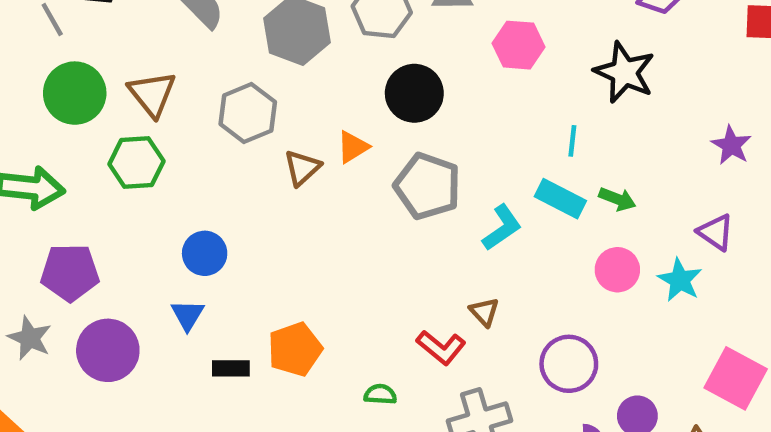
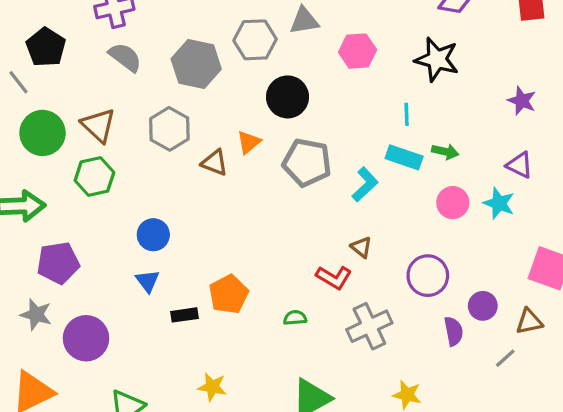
brown triangle: (302, 168) -> (215, 163), turned -48
purple circle: (108, 350) -> (86, 338), moved

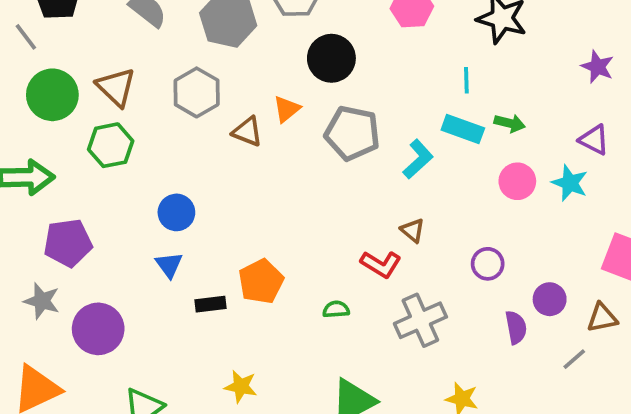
purple circle: (428, 276) -> (488, 264), size x0.7

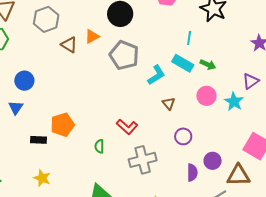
purple triangle: (594, 140) -> (251, 81), turned 48
brown triangle: (413, 230) -> (169, 103), moved
black rectangle: (210, 304) -> (39, 140), moved
green semicircle: (336, 309) -> (99, 146), turned -96
brown triangle: (602, 318) -> (238, 175), size x1.4

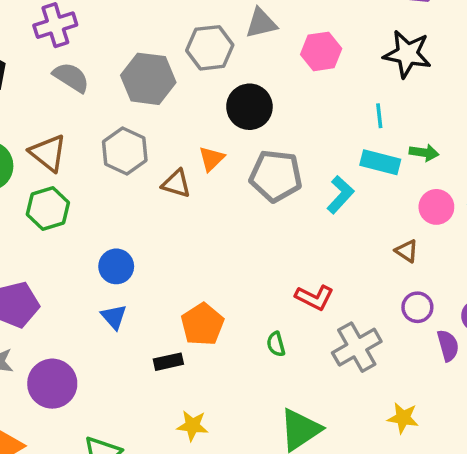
brown triangle: (169, 103) -> (407, 251), moved
purple circle: (183, 136) -> (417, 307), moved

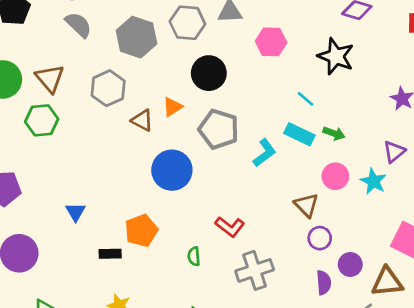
cyan line: (379, 116) -> (306, 99), turned -54
brown triangle: (407, 251) -> (306, 205), size x1.4
blue circle: (116, 266) -> (172, 170), moved, size x1.5
purple circle: (417, 307) -> (320, 238), moved

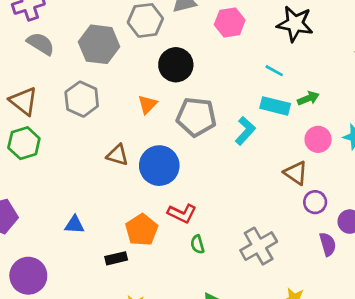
brown triangle: (142, 120) -> (117, 155), moved
green arrow: (334, 133) -> (308, 98), turned -30
blue triangle: (76, 212) -> (75, 225), turned -45
red L-shape: (230, 227) -> (182, 213), moved

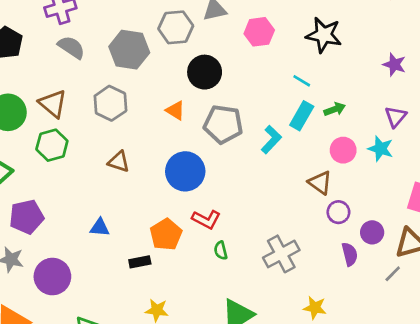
orange triangle: (147, 104) -> (175, 110), turned -45
cyan rectangle: (275, 106) -> (302, 116), turned -76
brown triangle: (117, 155) -> (119, 162), moved

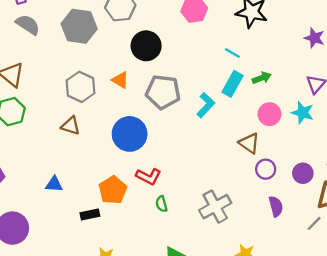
gray hexagon: (110, 103) -> (80, 87), moved
purple circle: (372, 232) -> (303, 173), moved

